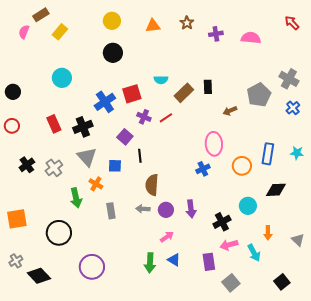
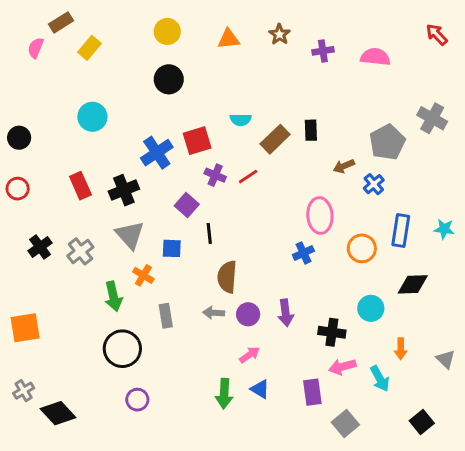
blue cross: (293, 108) -> (374, 184), moved
black cross: (222, 222) -> (332, 332), turned 36
black circle: (59, 233) -> (122, 349), moved
purple circle: (92, 267) -> (137, 400), size x0.6

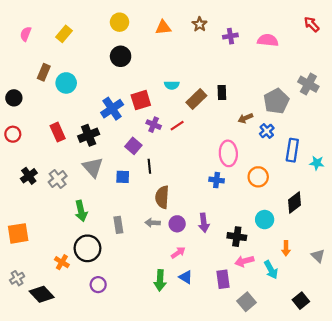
brown rectangle: (61, 22) -> (44, 72), moved, turned -35
blue rectangle: (401, 230) -> (292, 150), moved
blue cross: (303, 253) -> (217, 180), turned 32
orange cross: (143, 275) -> (62, 262), moved
black diamond: (413, 284) -> (294, 202), turned -35

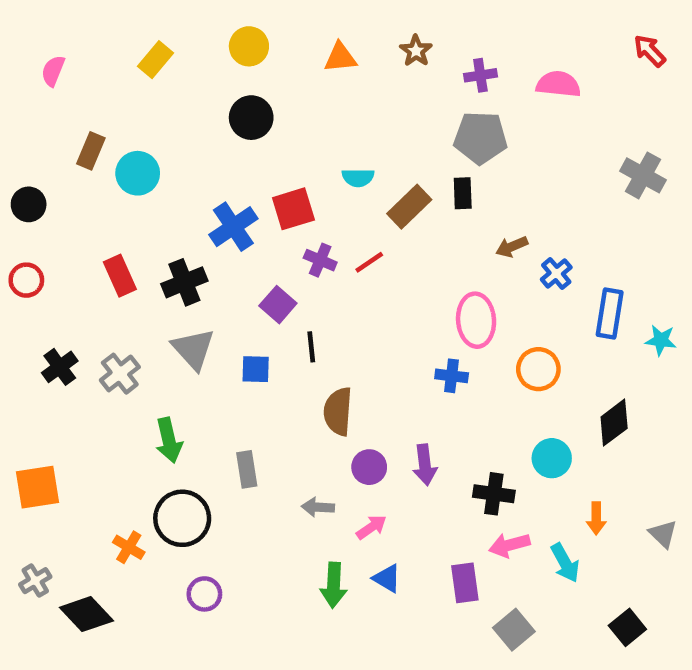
yellow rectangle: (64, 34) -> (155, 60), moved
gray pentagon: (276, 101) -> (480, 138), moved, turned 30
gray arrow: (153, 223) -> (318, 507), moved

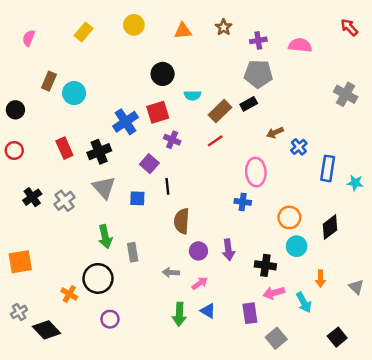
black circle: (251, 118) -> (163, 74), moved
black rectangle: (463, 193) -> (249, 104), turned 63
red line: (369, 262) -> (215, 141), moved
orange circle: (538, 369) -> (289, 217), moved
green arrow: (169, 440) -> (105, 237), moved

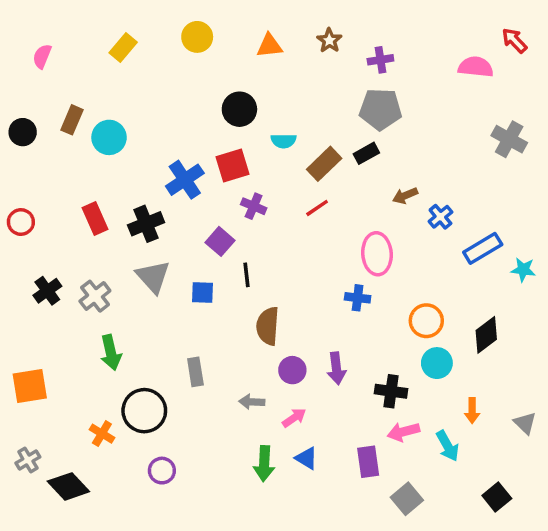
pink semicircle: (300, 45) -> (476, 67), moved
black circle: (15, 110) -> (23, 132), moved
blue rectangle: (328, 168) -> (483, 248), turned 50
green arrow: (105, 237) -> (111, 352), moved

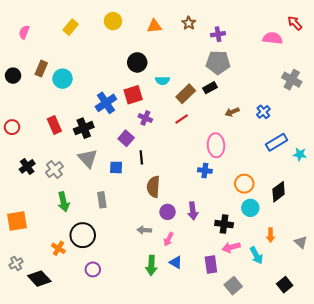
blue cross: (440, 217) -> (263, 112), moved
gray rectangle: (195, 372) -> (102, 200), moved
pink arrow: (294, 418) -> (169, 239), turned 152

